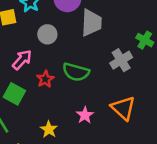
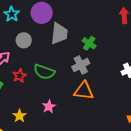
green cross: (145, 40) -> (89, 43), moved
orange triangle: (123, 108) -> (84, 91), moved, turned -40

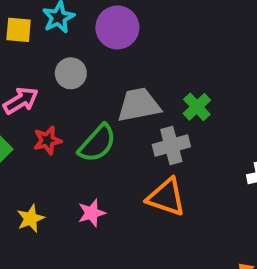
gray trapezoid: (59, 34) -> (139, 105), moved, turned -120
green semicircle: (44, 72) -> (97, 143), turned -80

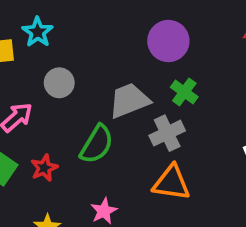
purple circle: (117, 27) -> (168, 41), moved
red star: (47, 140) -> (44, 168), moved

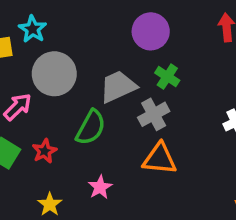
gray circle: (59, 83) -> (54, 74), size x1.6

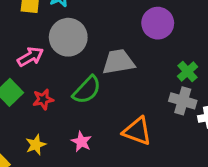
green cross: (167, 77) -> (187, 72), moved
gray cross: (154, 114) -> (183, 101), moved, turned 30
pink star: (100, 187) -> (81, 142), turned -30

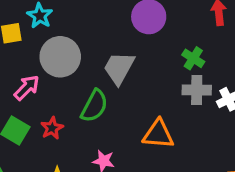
gray trapezoid: (118, 62) -> (119, 68), turned -36

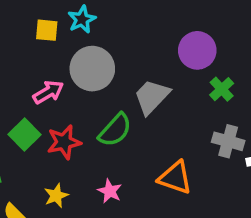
green cross: (193, 58) -> (222, 89), moved
red star: (52, 128) -> (64, 142), size x1.4

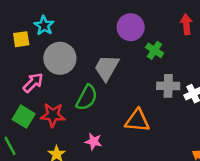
red star: (64, 142) -> (53, 115), turned 30

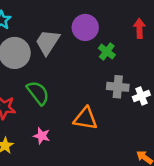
gray trapezoid: (107, 68) -> (48, 42), moved
green semicircle: (87, 98) -> (38, 93), turned -70

